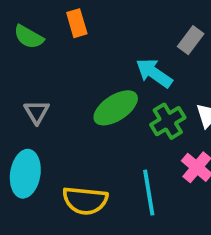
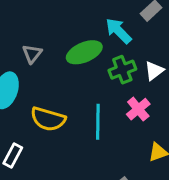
gray triangle: (37, 112) -> (32, 54), moved

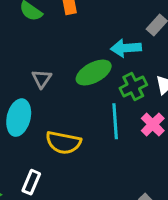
cyan arrow: (119, 31) -> (126, 48), turned -44
cyan line: (98, 122) -> (115, 121), moved

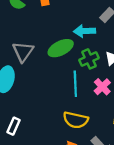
gray triangle: (42, 79) -> (23, 52), size x1.5
yellow semicircle: (63, 143) -> (76, 120), moved

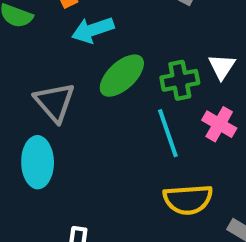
cyan arrow: (84, 31) -> (93, 30), moved
green cross: (89, 59) -> (180, 80), turned 30

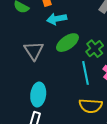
green cross: (180, 80) -> (95, 49), turned -36
cyan ellipse: (38, 162) -> (38, 95), moved

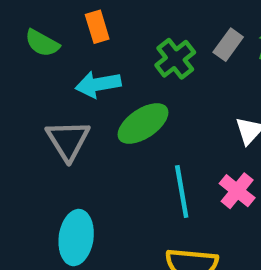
cyan arrow: (57, 19) -> (98, 84), moved
green cross: (95, 49) -> (175, 59), moved

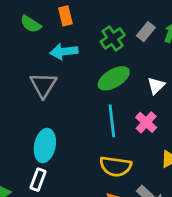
green ellipse: (143, 123) -> (114, 78), moved

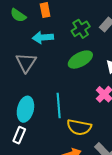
cyan line: (112, 121) -> (59, 105), moved

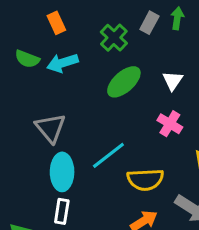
green semicircle: (18, 15) -> (27, 59), moved
gray triangle: (26, 63) -> (51, 128), moved
cyan line: (59, 105) -> (108, 155), turned 70

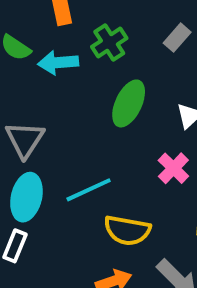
green cross: (114, 38) -> (109, 43), moved
green ellipse: (124, 82) -> (129, 103), turned -36

